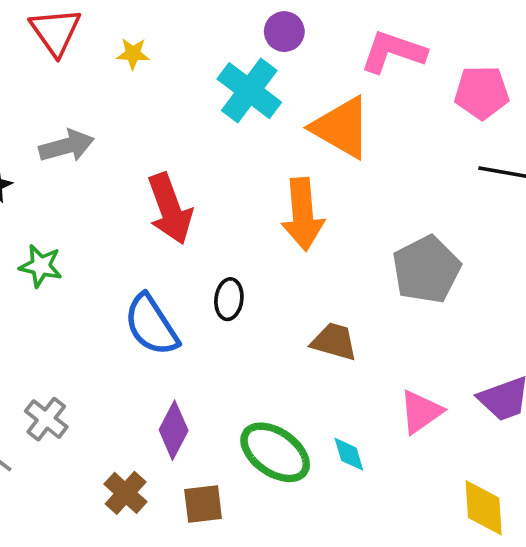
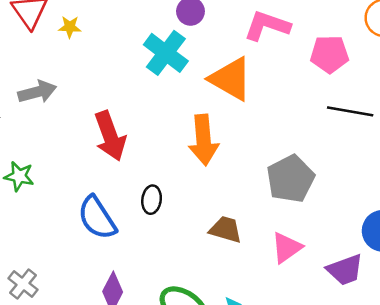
yellow star: (133, 54) -> (70, 27), moved
pink triangle: (421, 412) -> (287, 248), moved

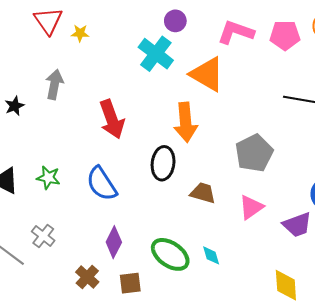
pink pentagon: (329, 54) -> (285, 35), moved
gray arrow: (37, 92) -> (54, 84), turned -64
green star: (19, 176) -> (48, 178), moved
black ellipse: (152, 200) -> (163, 163), moved, size x1.5

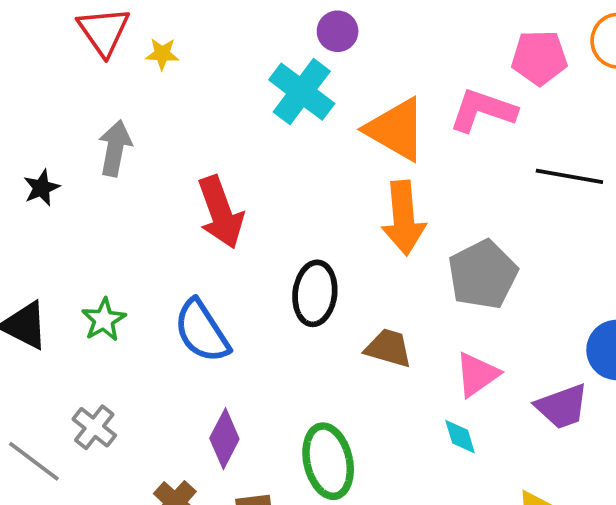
pink L-shape: (236, 32) -> (483, 110), moved
orange arrow: (186, 122) -> (404, 218), moved
green star: (48, 178) -> (104, 320), turned 30
green ellipse: (170, 254) -> (328, 461), turned 42
cyan diamond: (211, 255) -> (460, 437), moved

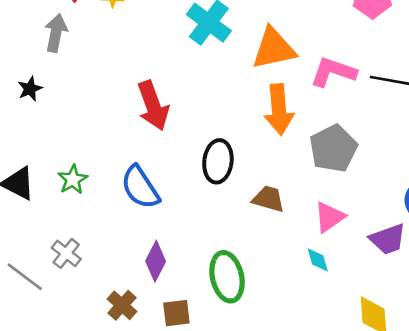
pink L-shape: (483, 110) -> (333, 72), moved
orange triangle: (396, 129) -> (274, 49), turned -42
gray arrow: (115, 148) -> (56, 33), moved

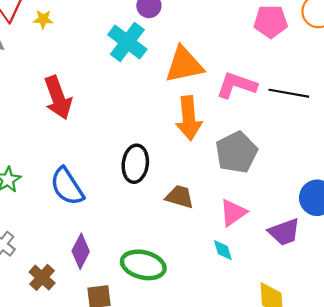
red arrow: (153, 106) -> (58, 98), moved
green ellipse: (227, 277) -> (143, 265), turned -63
brown cross: (122, 305) -> (42, 277), moved

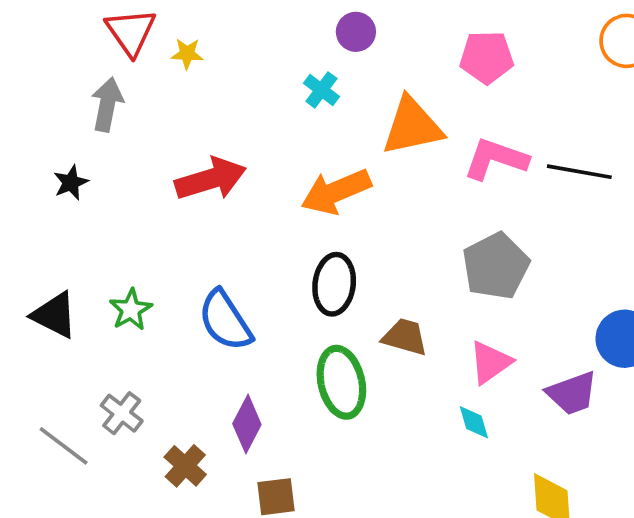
pink pentagon: (271, 22) -> (487, 57), moved
cyan cross: (127, 42) -> (321, 90), size x0.6
red arrow: (58, 98) -> (211, 179), turned -87
orange arrow: (189, 118) -> (336, 192), moved, turned 72
green ellipse: (143, 265) -> (341, 382), moved, turned 63

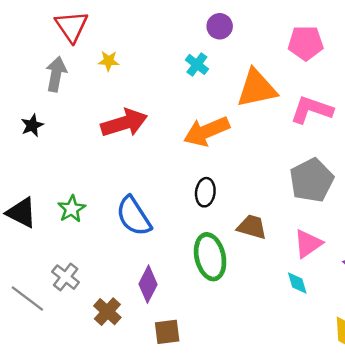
yellow star: (187, 54) -> (109, 61), moved
black ellipse: (334, 284) -> (205, 192), size x0.7

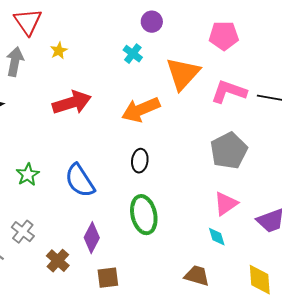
yellow star: (109, 61) -> (59, 51), turned -30
orange triangle: (257, 88) -> (183, 74), turned -36
brown trapezoid: (252, 227) -> (197, 276), moved

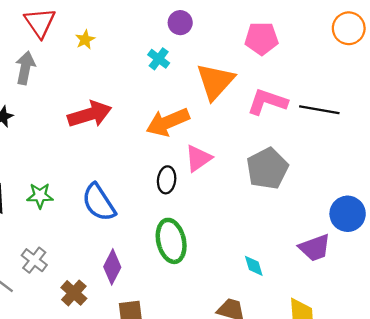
yellow star: (59, 51) -> (85, 40), moved
green star: (28, 175) -> (40, 196), turned 30
pink triangle: (226, 204) -> (198, 158), moved

